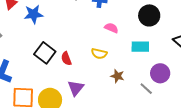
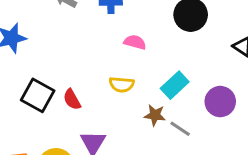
cyan rectangle: (140, 47) -> (175, 85), moved, turned -36
gray line: (146, 89) -> (180, 129), moved

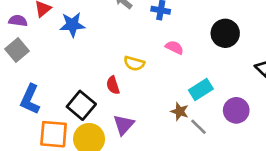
yellow semicircle: (122, 85) -> (134, 63), moved
black square: (38, 95) -> (81, 105), moved

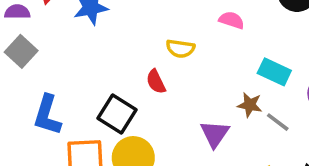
cyan rectangle: (201, 90) -> (274, 72), turned 65
purple triangle: (124, 125) -> (215, 134), moved

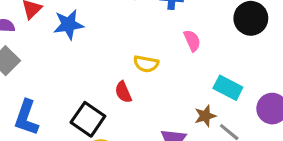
pink semicircle: (232, 20) -> (192, 41), turned 45
brown star: (250, 105) -> (205, 116), turned -30

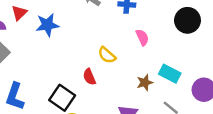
yellow semicircle: (146, 64) -> (107, 55), turned 30
brown star: (205, 116) -> (145, 83), moved

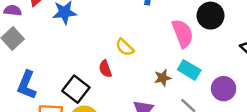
pink semicircle: (142, 37) -> (183, 33), moved, size x1.6

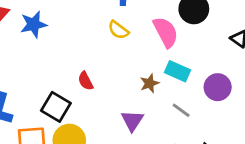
yellow semicircle: (125, 47) -> (118, 30), moved

